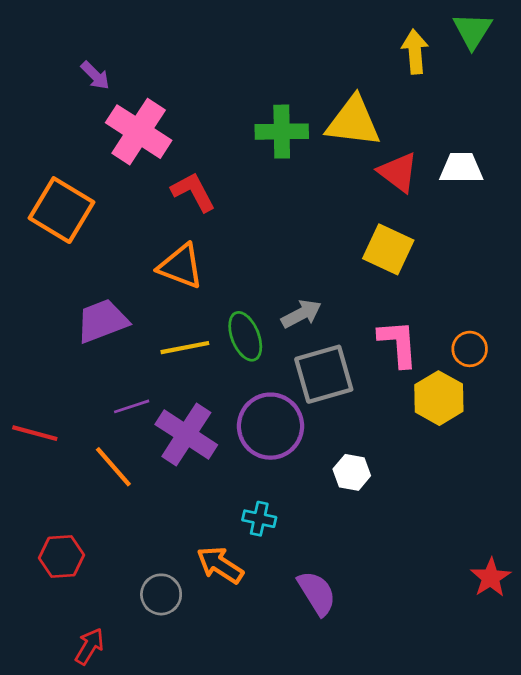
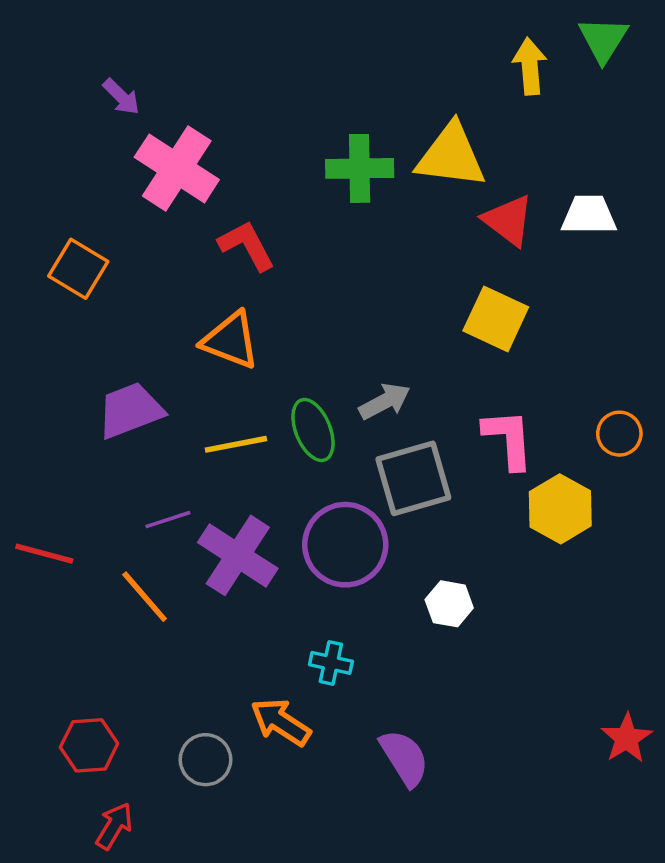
orange square: (61, 210) -> (78, 269), size x0.7
orange circle: (470, 349) -> (619, 434), moved
red hexagon: (61, 557) -> (89, 745), moved

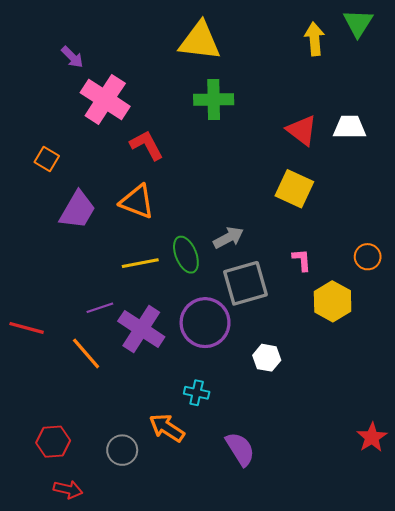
yellow triangle: (451, 156) -> (200, 41), moved
orange square: (78, 269) -> (47, 159), size x0.7
purple trapezoid: (130, 410) -> (78, 210), moved, turned 141
pink L-shape: (508, 439) -> (302, 260), size x0.6
red arrow: (114, 826) -> (68, 489), turned 72

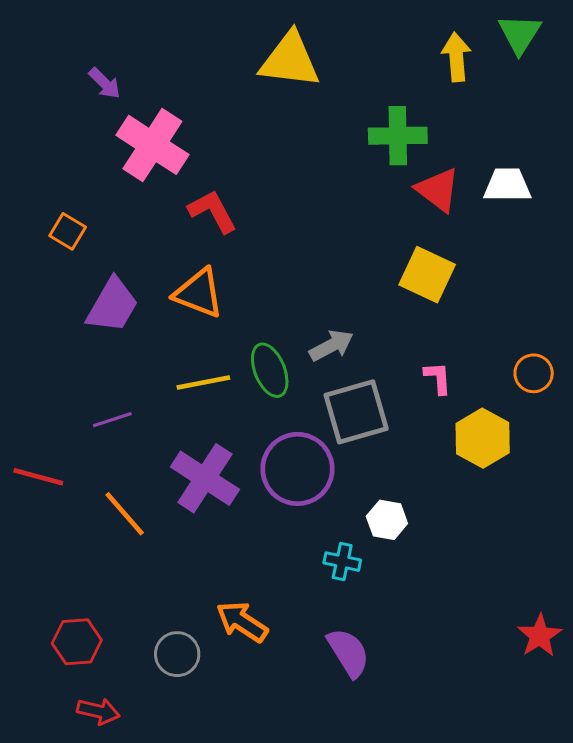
green cross: (214, 99) -> (398, 136), moved
purple line: (100, 308) -> (112, 420), moved
cyan cross: (197, 393) -> (342, 562), moved

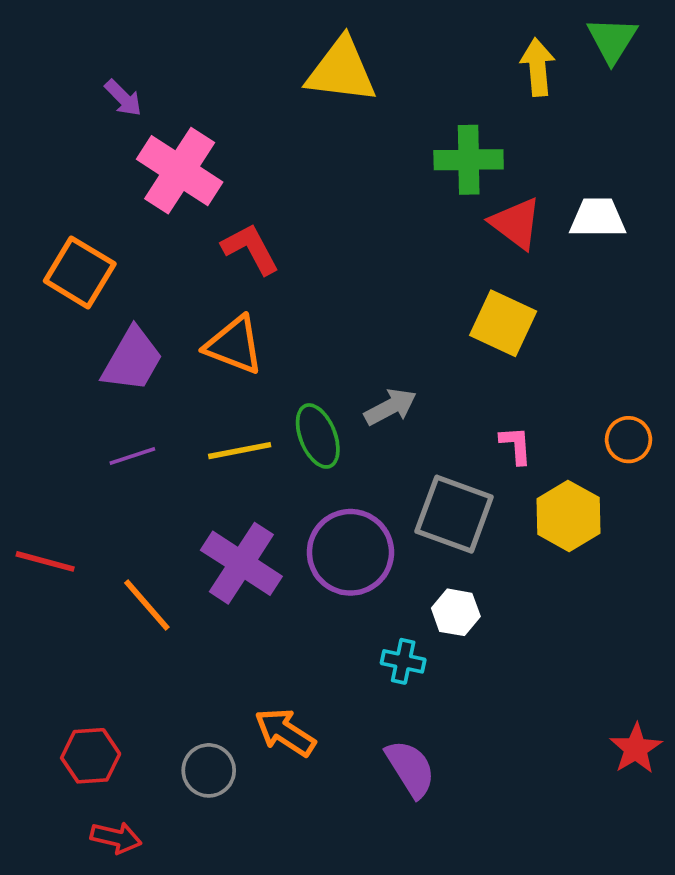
orange square: (68, 231) -> (80, 272), size x1.6
gray square: (356, 412) -> (454, 514), moved, turned 36
purple line: (112, 420) -> (132, 456), moved

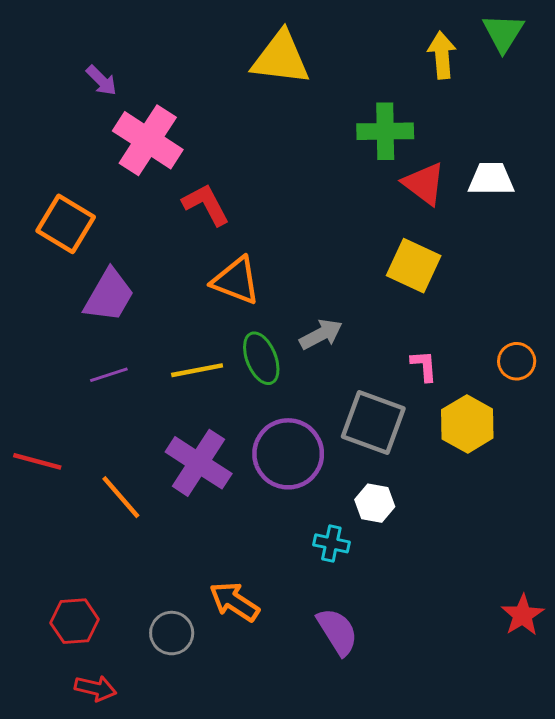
orange triangle: (234, 345) -> (236, 281), moved

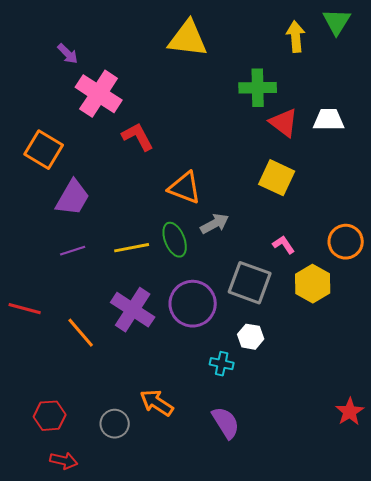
orange triangle: (236, 281) -> (185, 188), moved
orange circle: (517, 361) -> (346, 242), size x1.4
pink L-shape: (424, 366) -> (284, 245), turned -30

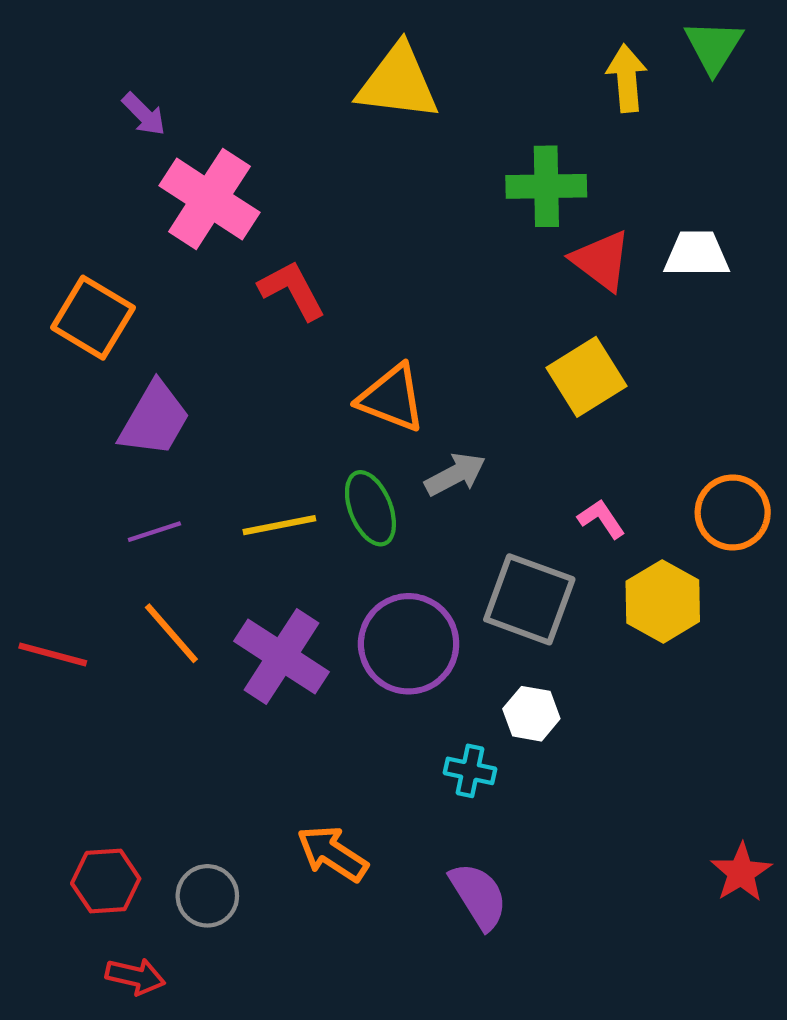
yellow square: (277, 178) -> (587, 377), turned 33
orange line: (81, 333) -> (171, 633), moved
gray circle: (115, 424) -> (207, 896), moved

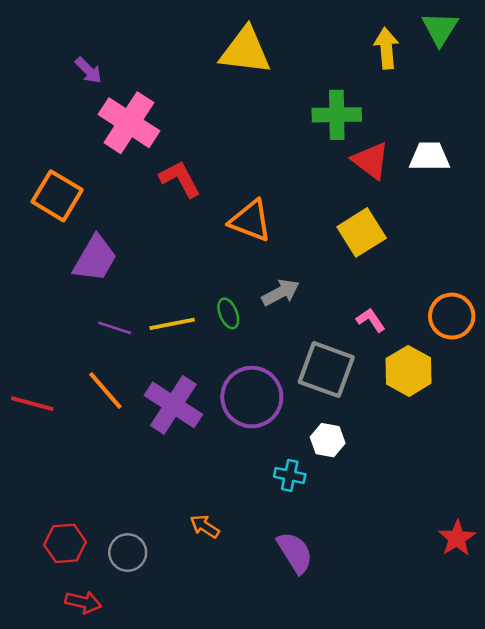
orange triangle: (392, 398) -> (250, 221), moved
green ellipse: (370, 508) -> (228, 313), size x0.7
purple line: (154, 532) -> (115, 328), moved, turned 36
orange arrow: (332, 853) -> (205, 526), size x0.7

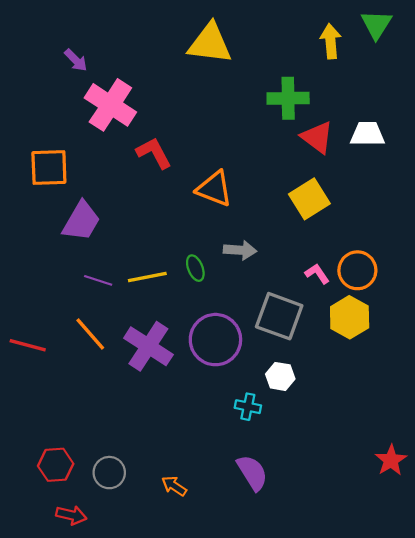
orange square: (57, 196) -> (49, 167), turned -33
gray arrow: (281, 293) -> (240, 250), turned 32
orange circle: (452, 316) -> (357, 270), moved
orange arrow: (205, 526) -> (174, 486), moved

